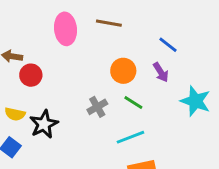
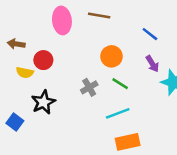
purple arrow: (161, 72) -> (152, 64), moved
red circle: (31, 75) -> (43, 60), moved
yellow semicircle: (15, 114) -> (25, 72), moved

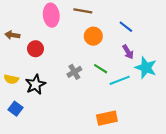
orange circle: (112, 56) -> (93, 36), moved
yellow semicircle: (25, 72) -> (11, 79), moved
cyan line: (118, 113) -> (120, 80), moved
blue square: (15, 122) -> (15, 109), moved

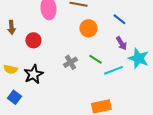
brown arrow: (12, 35) -> (11, 27), turned -104

